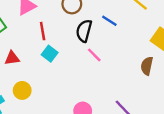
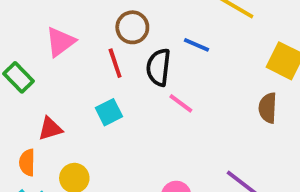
red line: (43, 31) -> (115, 63), moved
cyan square: (50, 54) -> (109, 112), turned 35

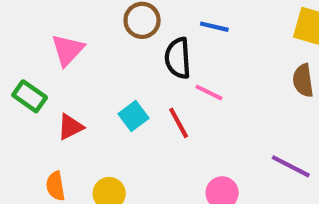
red line: (115, 63) -> (179, 123), moved
red triangle: (50, 129) -> (70, 127), moved

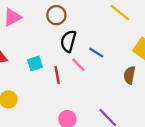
blue line: (214, 27) -> (96, 53), moved

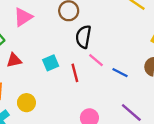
blue line: (96, 53) -> (120, 73), moved

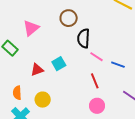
red triangle: (14, 60) -> (37, 70), moved
red line: (75, 73) -> (95, 81), moved

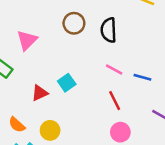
black semicircle: (84, 38) -> (109, 30), moved
orange semicircle: (17, 93) -> (17, 125), turned -40

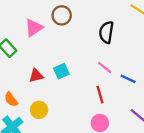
brown circle: (74, 23) -> (62, 15), moved

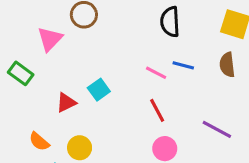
black semicircle: (106, 32) -> (170, 22), moved
blue line: (128, 79) -> (183, 65), moved

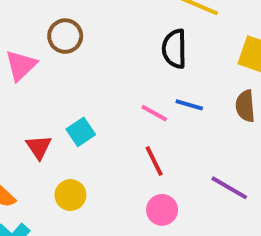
red triangle: (66, 103) -> (39, 147), turned -40
yellow circle: (80, 148) -> (70, 195), moved

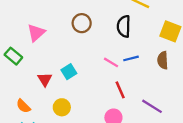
brown circle: (65, 36) -> (82, 23), moved
blue line: (189, 105) -> (131, 58), turned -32
red line: (154, 161) -> (120, 90), moved

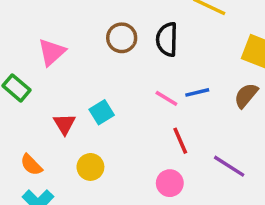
black semicircle: (124, 26) -> (167, 39), moved
brown semicircle: (163, 60) -> (246, 95), turned 42

